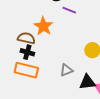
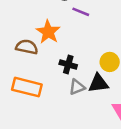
black cross: (27, 52) -> (68, 64), moved
black triangle: (87, 82) -> (98, 83), moved

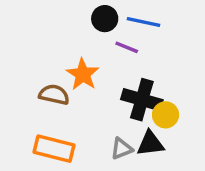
black cross: (68, 64) -> (142, 100), moved, size x1.6

